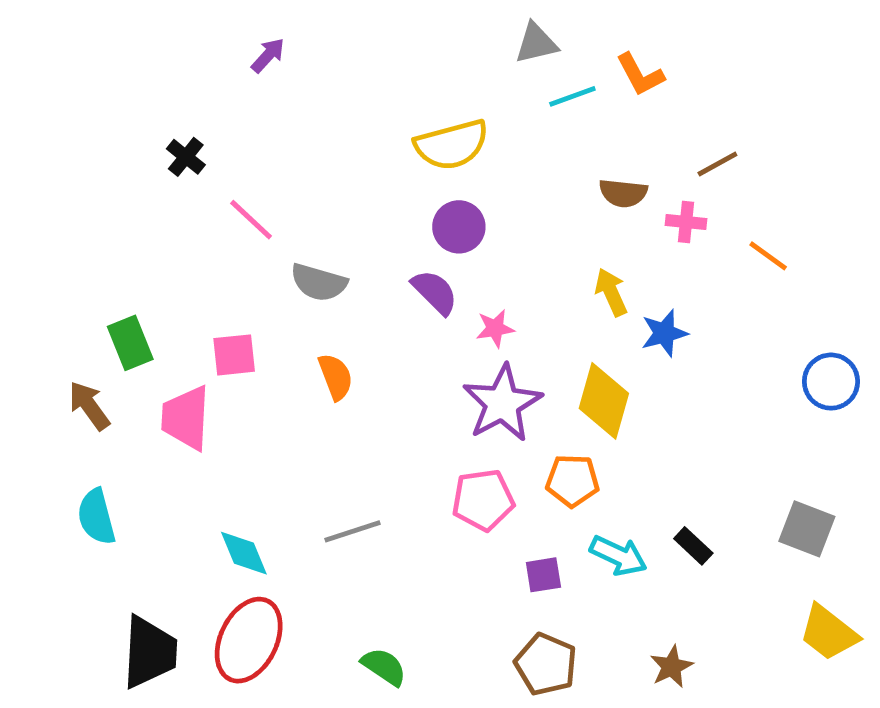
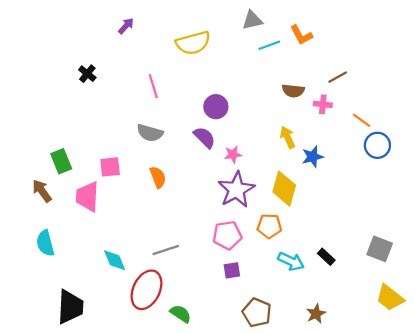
yellow semicircle: (452, 145) -> (193, 43), moved
pink line: (251, 220) -> (153, 86), moved, turned 30
blue circle: (831, 382) -> (377, 145), moved
purple square: (543, 575) -> (232, 270), moved
red ellipse: (249, 640) -> (146, 290), moved

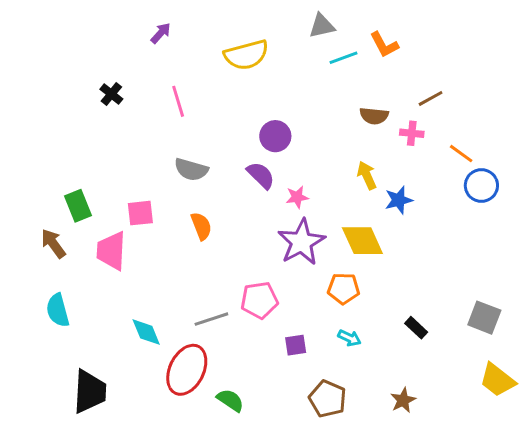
pink line: (153, 86) -> (178, 101), moved
yellow diamond: (284, 189) -> (362, 241), turned -40
pink pentagon: (227, 235) -> (259, 300), moved
cyan arrow: (291, 261) -> (349, 338), moved, size x0.7

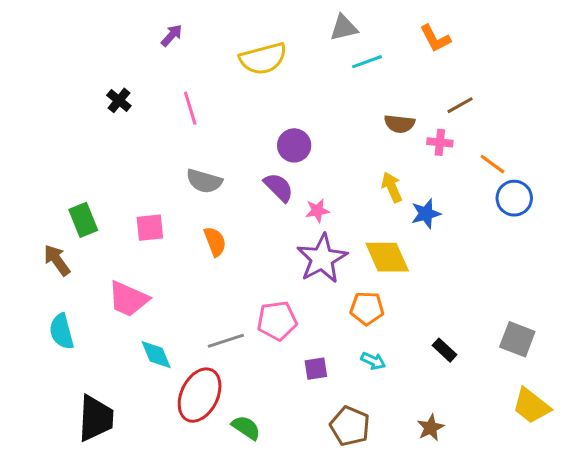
orange L-shape: (384, 45) -> (435, 38), moved
pink trapezoid: (111, 251) -> (128, 299), moved, turned -69

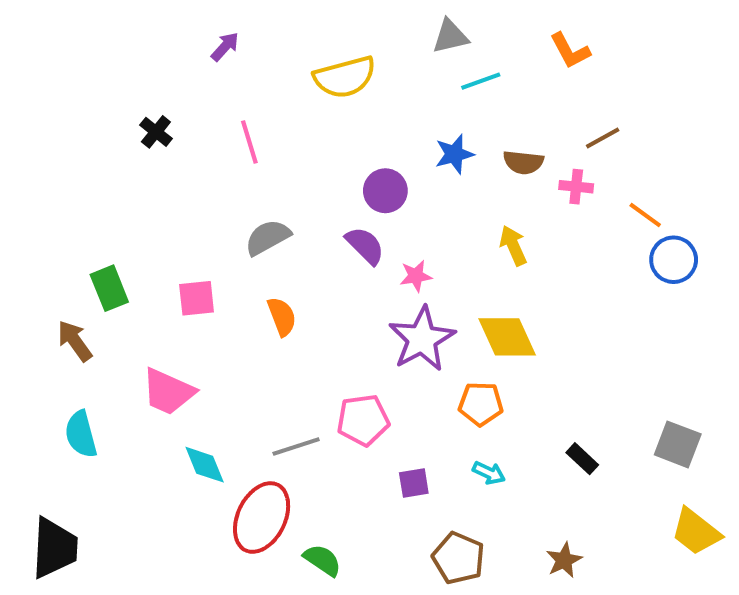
gray semicircle: (204, 181) -> (268, 237), turned 135
blue star: (426, 214) -> (454, 154), moved
black trapezoid: (96, 418) -> (54, 548), moved

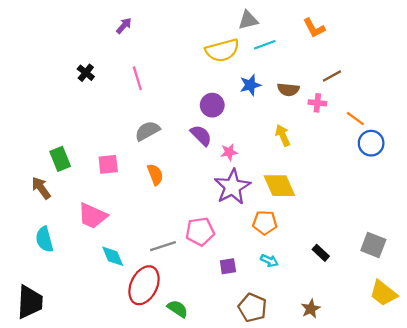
yellow semicircle: (345, 77) -> (222, 50), moved

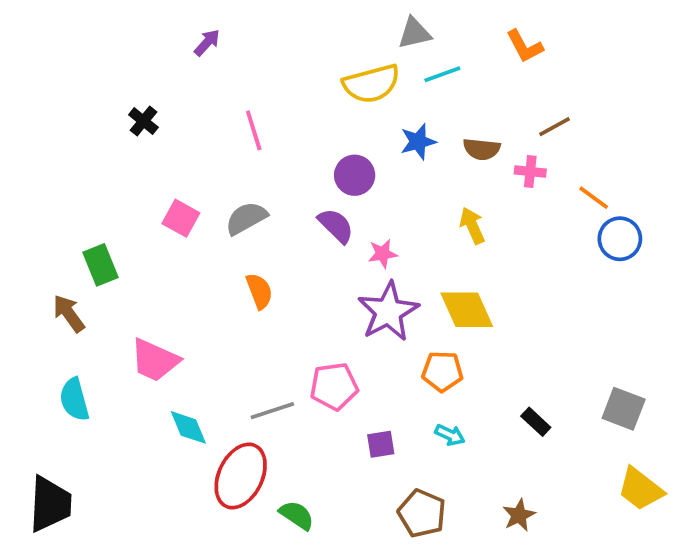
pink line: (137, 78) -> (254, 130), moved
pink square: (108, 164) -> (181, 218), moved, turned 35

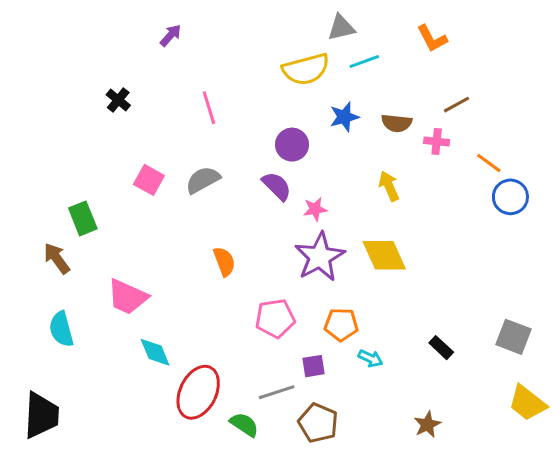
orange semicircle: (259, 291) -> (224, 261), moved
orange pentagon: (442, 371) -> (341, 325), moved
gray line: (272, 411) -> (277, 392), moved
brown pentagon: (422, 513) -> (318, 423), moved

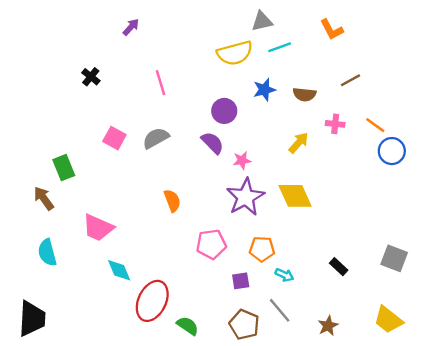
pink cross: (437, 142) -> (335, 124), moved
yellow arrow: (389, 186) -> (299, 143), turned 65
gray line: (277, 392) -> (280, 310), moved, turned 68
yellow trapezoid: (527, 403) -> (388, 320), moved

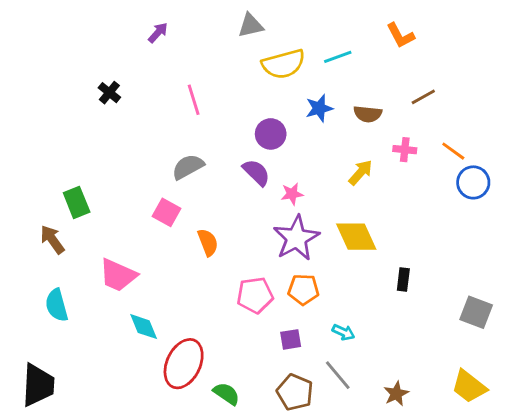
gray triangle: (262, 21) -> (251, 25), moved
pink square: (114, 138) -> (166, 212), moved
orange pentagon: (262, 249) -> (303, 289), moved
black rectangle: (339, 267) -> (403, 279), moved, turned 54

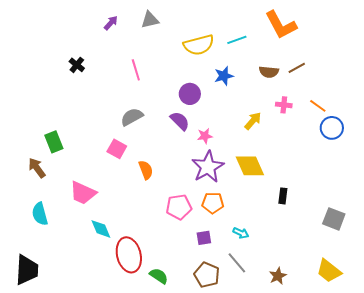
gray triangle: (251, 25) -> (150, 20), moved
orange L-shape: (400, 35) -> (281, 25), size x1.6
brown semicircle: (368, 114) -> (269, 72), moved
red ellipse: (184, 364) -> (129, 255), turned -40

